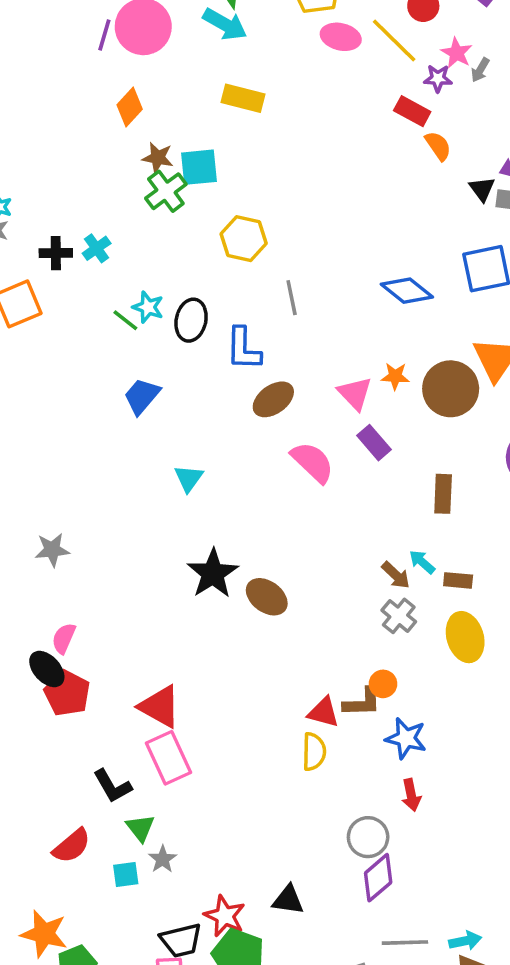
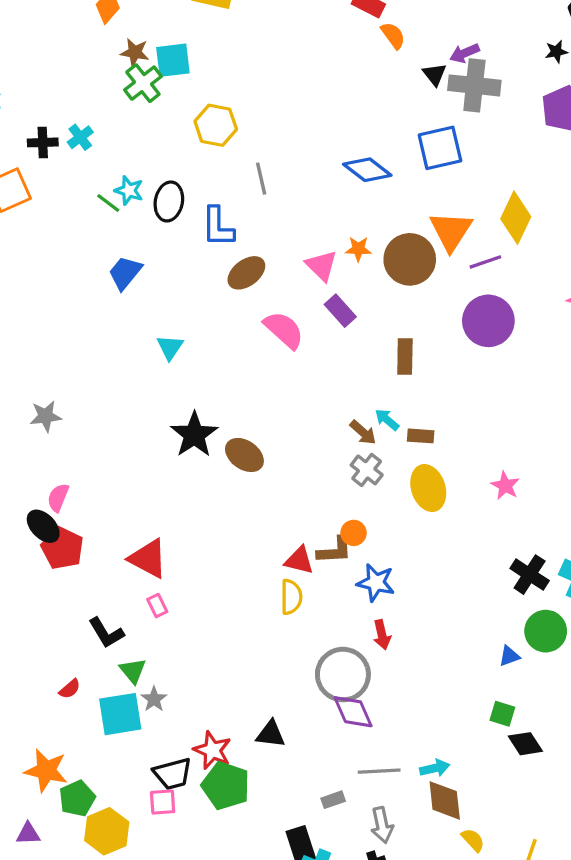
pink rectangle: (168, 758) -> (157, 606), size x0.5
gray circle: (368, 837) -> (343, 675), size x1.4
red semicircle: (72, 846) -> (70, 689), size x0.6
cyan square: (126, 874) -> (120, 714), size x1.8
purple diamond: (378, 878) -> (353, 712), turned -72

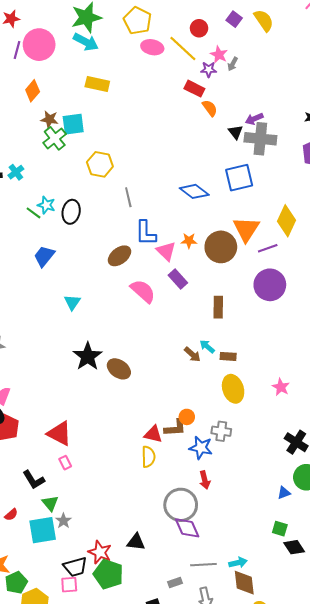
blue L-shape: (218, 227) -> (146, 233), moved
gray cross: (367, 470) -> (221, 431), moved, turned -30

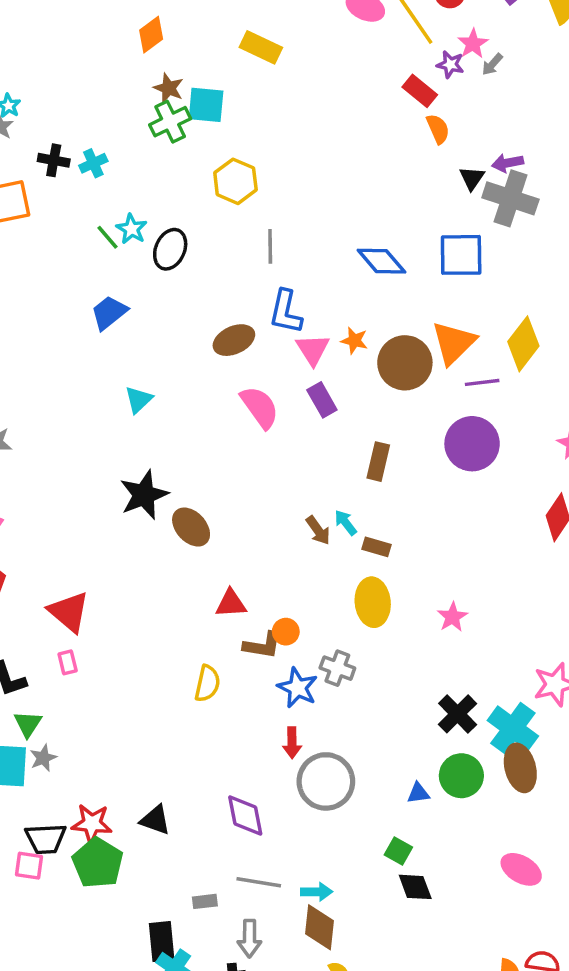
red triangle: (153, 434) -> (231, 603), moved, turned -30
gray circle: (181, 505) -> (326, 781), moved
red star: (100, 552) -> (92, 824), turned -30

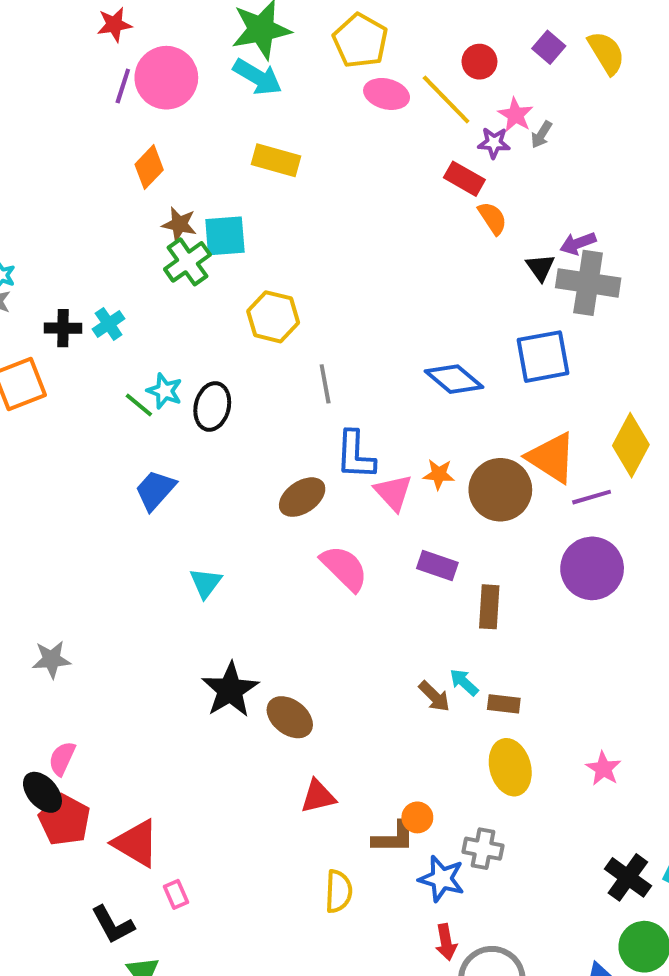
orange triangle: (454, 343) -> (552, 458), turned -33
purple rectangle: (322, 400) -> (437, 565), moved, turned -32
red triangle: (231, 603) -> (318, 796), moved
red triangle: (69, 612) -> (136, 843), moved

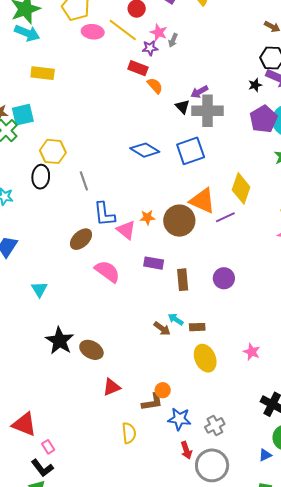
blue diamond: (454, 379) -> (145, 150), moved
black ellipse: (212, 406) -> (41, 177), moved
purple circle: (592, 568) -> (224, 278), moved, size x0.7
gray cross: (483, 849) -> (215, 425), moved, turned -30
black L-shape: (113, 925) -> (42, 468), moved

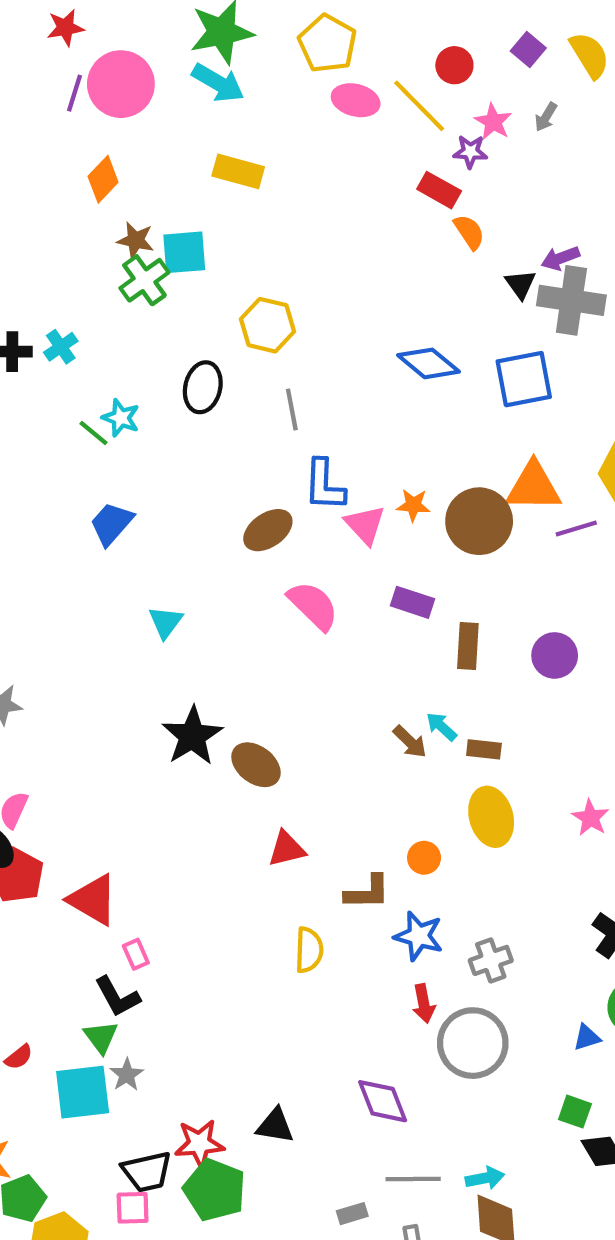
gray arrow: (173, 40) -> (546, 117), moved
yellow hexagon: (53, 151) -> (268, 325), moved
orange triangle: (202, 201) -> (534, 487), turned -32
orange circle: (163, 390) -> (424, 858), moved

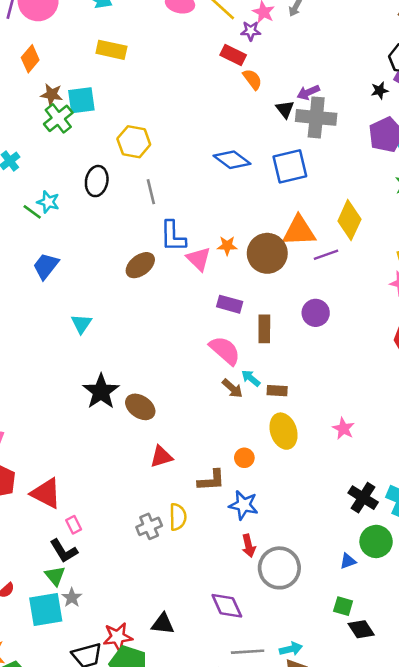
pink semicircle: (313, 606) -> (225, 350), moved
purple circle: (555, 655) -> (316, 313), moved
gray cross: (491, 960) -> (149, 526), moved

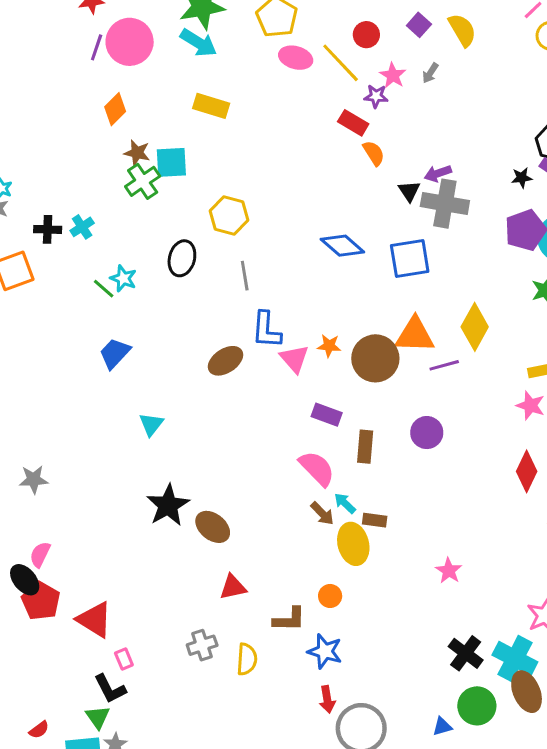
yellow ellipse: (284, 431) -> (353, 544), moved
gray cross: (149, 526) -> (202, 645), moved

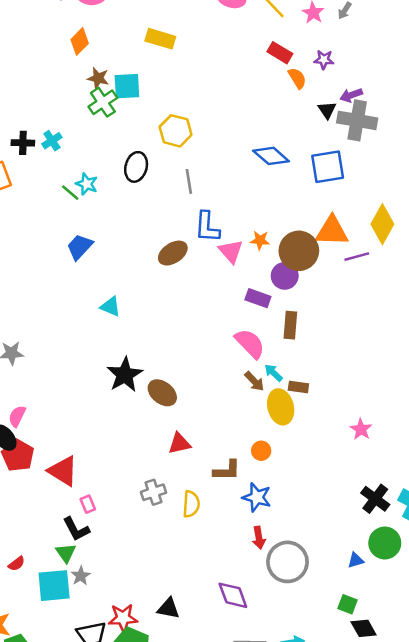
purple star: (376, 96) -> (324, 60), moved
cyan triangle: (151, 424) -> (110, 306), turned -45
purple circle: (427, 433) -> (285, 276), moved

